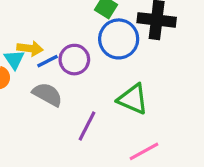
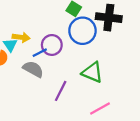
blue line: (47, 61) -> (40, 53), moved

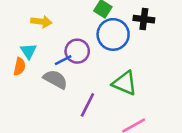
black cross: (109, 18) -> (144, 19), size x0.7
yellow arrow: (21, 37) -> (41, 22), moved

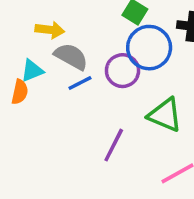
cyan triangle: (28, 51) -> (32, 71), turned 42
purple circle: (77, 51) -> (122, 71), moved
gray semicircle: (55, 79) -> (71, 56), moved

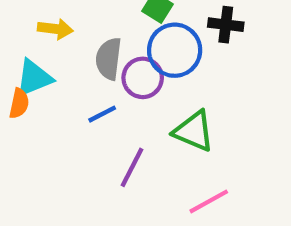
gray semicircle: (71, 56) -> (109, 59), moved, turned -112
cyan triangle: (32, 71) -> (34, 78), size x1.4
blue line: (80, 83) -> (102, 114), moved

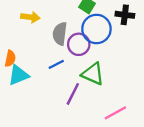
cyan triangle: (34, 78) -> (18, 75), moved
green triangle: (194, 131) -> (93, 74), moved

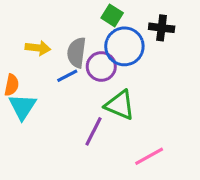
yellow arrow: (30, 17) -> (38, 48), moved
blue line: (56, 64) -> (67, 76), moved
cyan triangle: (18, 75) -> (22, 107), turned -35

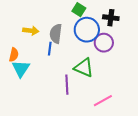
purple circle: (101, 66) -> (104, 43), moved
blue line: (67, 76) -> (50, 49), turned -56
purple line: (94, 131) -> (67, 85), turned -30

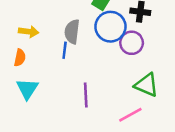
yellow arrow: (31, 31) -> (29, 32), moved
green triangle: (84, 68) -> (146, 85), moved
cyan triangle: (21, 69) -> (27, 89), moved

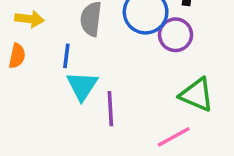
blue line: (65, 50) -> (66, 56), moved
cyan triangle: (27, 89) -> (82, 86), moved

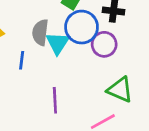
cyan triangle: (82, 86) -> (58, 43), moved

